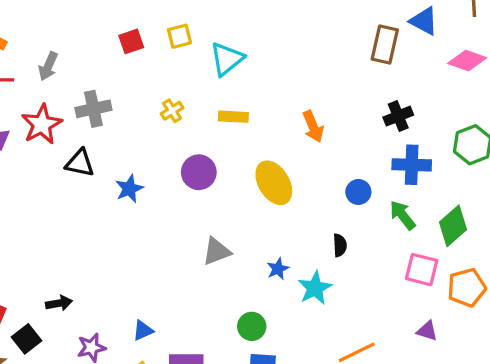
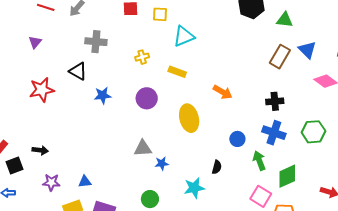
red star: (42, 124) -> (42, 90), moved
orange arrow: (313, 127) -> (223, 92), turned -54
blue star: (278, 269) -> (162, 163), moved

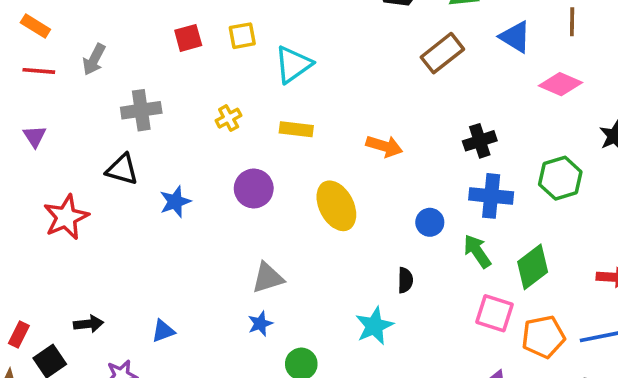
brown rectangle: (280, 57) -> (442, 53), moved, turned 35
blue star: (162, 163) -> (260, 324), moved
blue triangle: (85, 182) -> (163, 331), moved

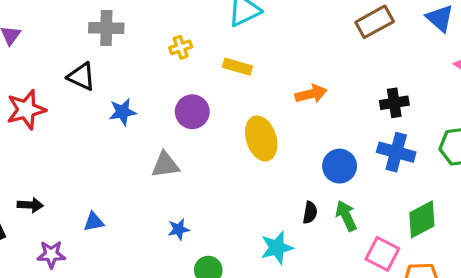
orange arrow: (384, 146) -> (311, 94), turned -40
blue circle: (430, 222) -> (340, 166), size x1.4
green arrow: (477, 251) -> (346, 216), moved
gray triangle: (268, 278) -> (165, 165), moved

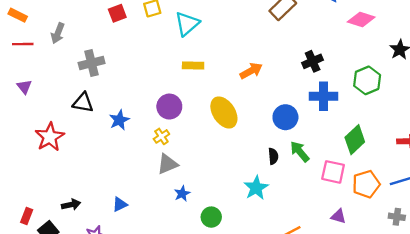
yellow cross: (181, 47) -> (161, 136), moved
gray triangle: (165, 165) -> (167, 164), moved

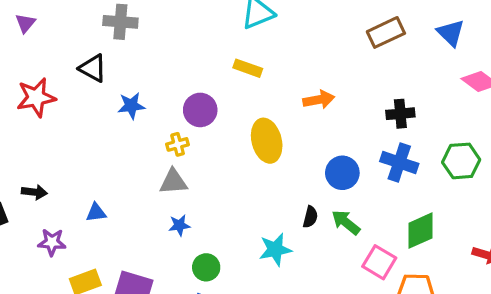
green arrow: (300, 152) -> (346, 222), turned -30

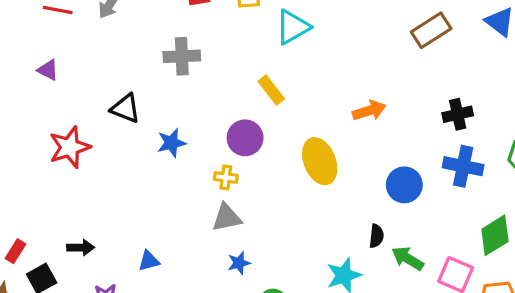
gray cross: (120, 22) -> (182, 56), moved
purple triangle: (25, 23) -> (48, 70), turned -35
yellow rectangle: (248, 68) -> (271, 90), moved, turned 40
yellow cross: (178, 144) -> (226, 177), turned 30
green arrow: (346, 222) -> (408, 258), moved

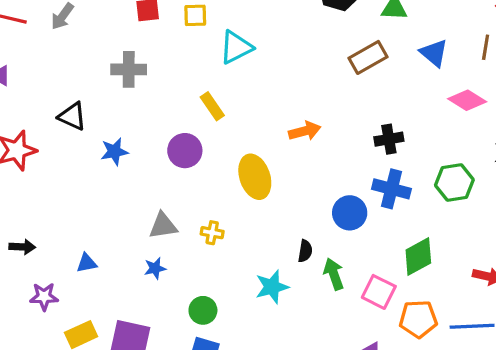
yellow cross: (226, 177) -> (212, 233), moved
blue circle: (404, 185) -> (350, 213), moved
green arrow: (408, 258) -> (334, 274), turned 36
blue star: (239, 263) -> (155, 268), moved

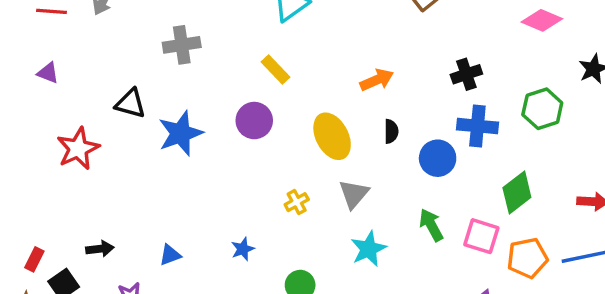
blue star: (114, 152) -> (180, 133), size x1.5
gray triangle: (163, 226) -> (354, 194), moved, turned -32
yellow cross: (212, 233) -> (297, 202), turned -30
black semicircle: (305, 251) -> (391, 131), moved

